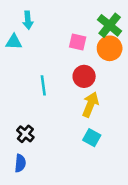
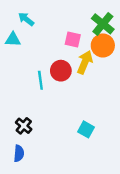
cyan arrow: (28, 20) -> (26, 19), turned 133
red circle: (84, 76) -> (61, 71), moved
yellow arrow: (90, 104) -> (85, 62), moved

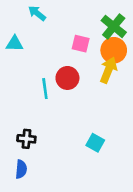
cyan arrow: (26, 19) -> (37, 13), moved
yellow arrow: (85, 62) -> (108, 70), moved
black cross: (24, 126) -> (26, 139), turned -35

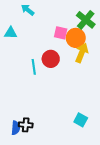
orange circle: (114, 50) -> (76, 38), moved
black cross: (26, 139) -> (26, 125), moved
cyan square: (95, 143) -> (81, 120), moved

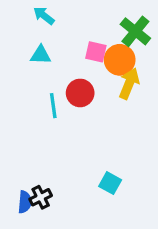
cyan triangle: (11, 33) -> (41, 55), moved
cyan square: (81, 120) -> (110, 183), moved
black cross: (26, 125) -> (41, 197), turned -32

